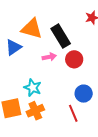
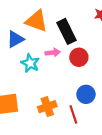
cyan star: (33, 88) -> (30, 63), moved
orange cross: (35, 111) -> (47, 107), moved

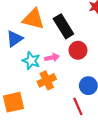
pink arrow: (53, 53) -> (52, 58), moved
orange cross: (47, 107) -> (47, 80), moved

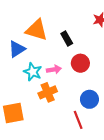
black rectangle: (63, 26) -> (67, 38), size x0.6

